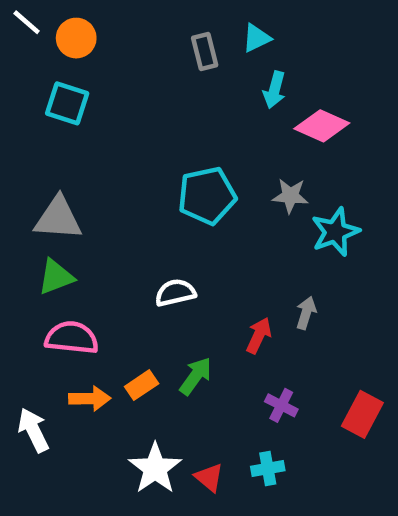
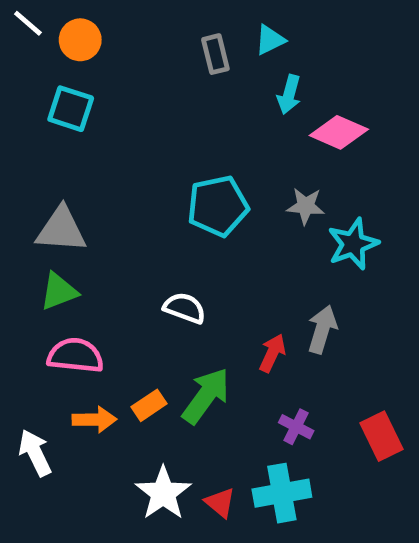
white semicircle: (175, 293) -> (185, 308), turned 33
gray arrow: (306, 313) -> (322, 329), size x1.4
green arrow: (196, 376) -> (206, 396), size x1.4
red rectangle: (362, 414) -> (382, 436), turned -54
cyan cross: (268, 468) -> (282, 493), size x1.6

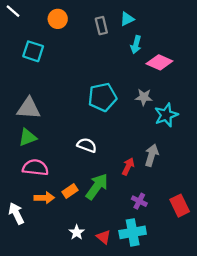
orange circle: (80, 40) -> (58, 19), moved
white star: (163, 493) -> (77, 232), size x0.6

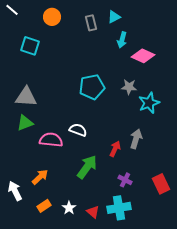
pink semicircle: (35, 168) -> (51, 140), moved
orange rectangle: (70, 191) -> (44, 206), moved
orange arrow: (44, 198) -> (40, 177), turned -42

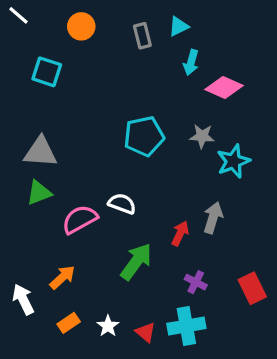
pink semicircle: (51, 140) -> (80, 219), turned -35

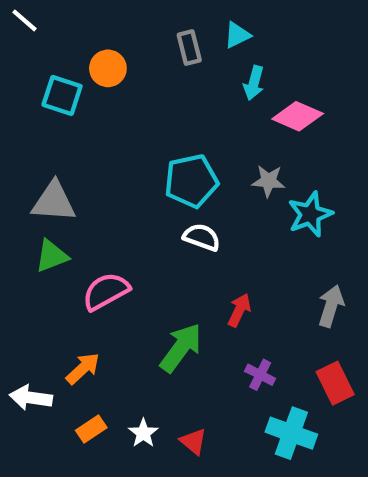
orange circle: (81, 26) -> (108, 68), moved
white semicircle: (122, 204) -> (202, 237), moved
gray arrow: (213, 218) -> (331, 306), moved
white arrow: (23, 299) -> (31, 398), turned -56
cyan cross: (186, 326) -> (291, 433), moved, turned 30

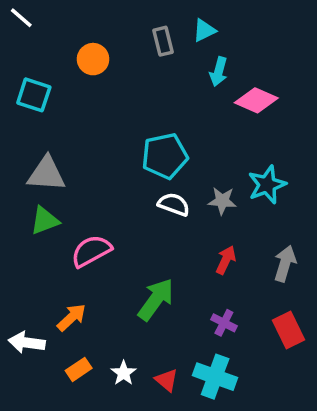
cyan square: (62, 95) -> (34, 95), moved
gray star: (268, 181) -> (222, 201), moved
red arrow: (239, 310) -> (226, 260), moved
cyan cross: (291, 433) -> (215, 377), moved

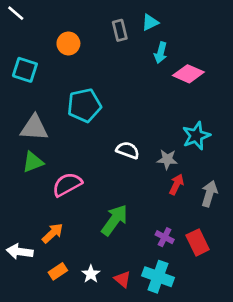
cyan pentagon: (165, 156) -> (84, 105), moved
gray star: (222, 201) -> (167, 159), moved
red arrow: (226, 260) -> (176, 184), moved
red rectangle: (289, 330) -> (198, 242), moved

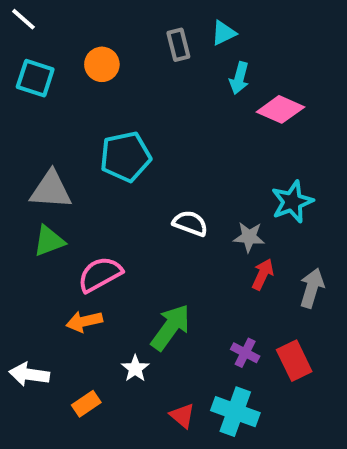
cyan square: (25, 70) -> (35, 78), moved
orange arrow: (53, 233) -> (84, 321), moved, turned -150
white star: (91, 274) -> (135, 368), moved

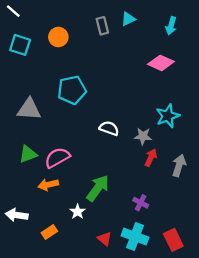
cyan arrow: (239, 78) -> (171, 26), moved
green triangle: (49, 241) -> (28, 154), moved
red rectangle: (294, 361) -> (173, 240), moved

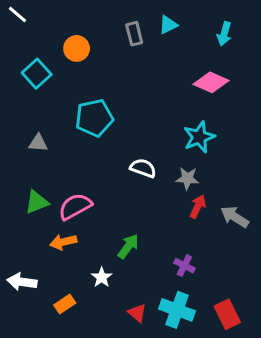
cyan square: (20, 45) -> (37, 74), moved, turned 30
gray triangle: (29, 109) -> (38, 143), size x0.6
cyan star: (168, 116) -> (199, 137), moved
gray arrow: (179, 165) -> (235, 217), turned -75
green arrow: (98, 188) -> (128, 246), size x0.7

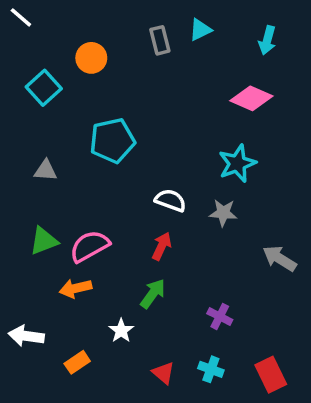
red arrow: (198, 206) -> (162, 246), moved
cyan cross: (177, 310) -> (211, 369), size x0.6

